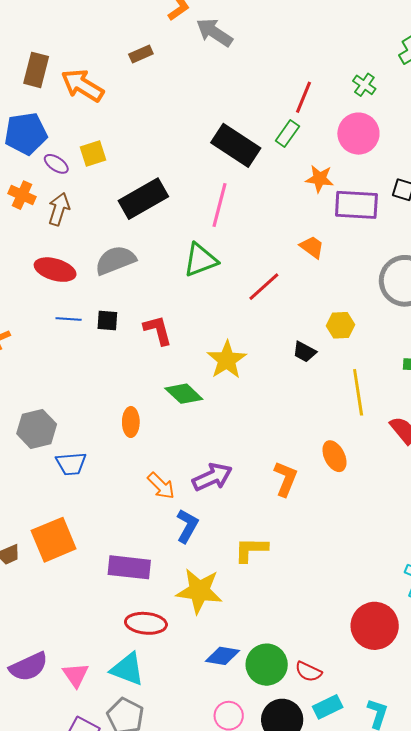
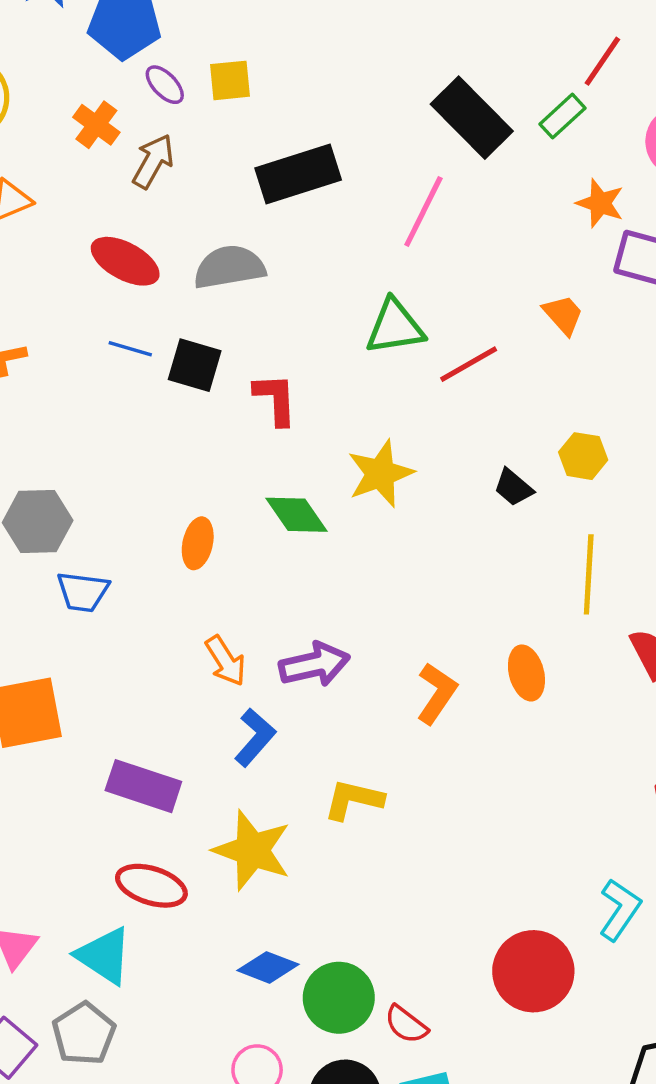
green triangle: (201, 260) -> (395, 327), moved
black square: (107, 320) -> (195, 365), size x1.4

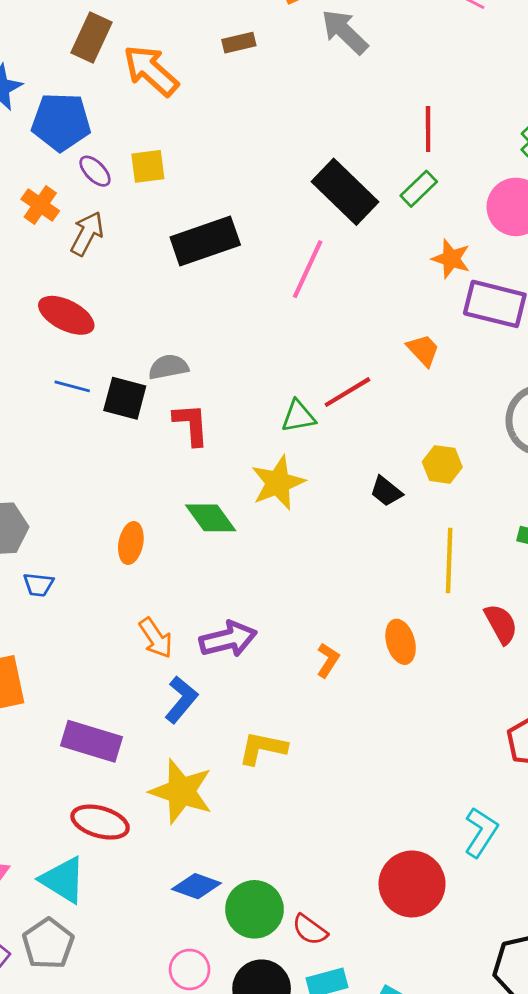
red line: (602, 61) -> (428, 129), moved, turned -33
gray semicircle: (229, 267) -> (168, 367), moved, size x0.7
green triangle: (395, 327) -> (298, 416), moved, size x0.7
blue trapezoid: (83, 592) -> (38, 585), size x0.7
orange L-shape: (437, 693) -> (328, 660), size x0.7

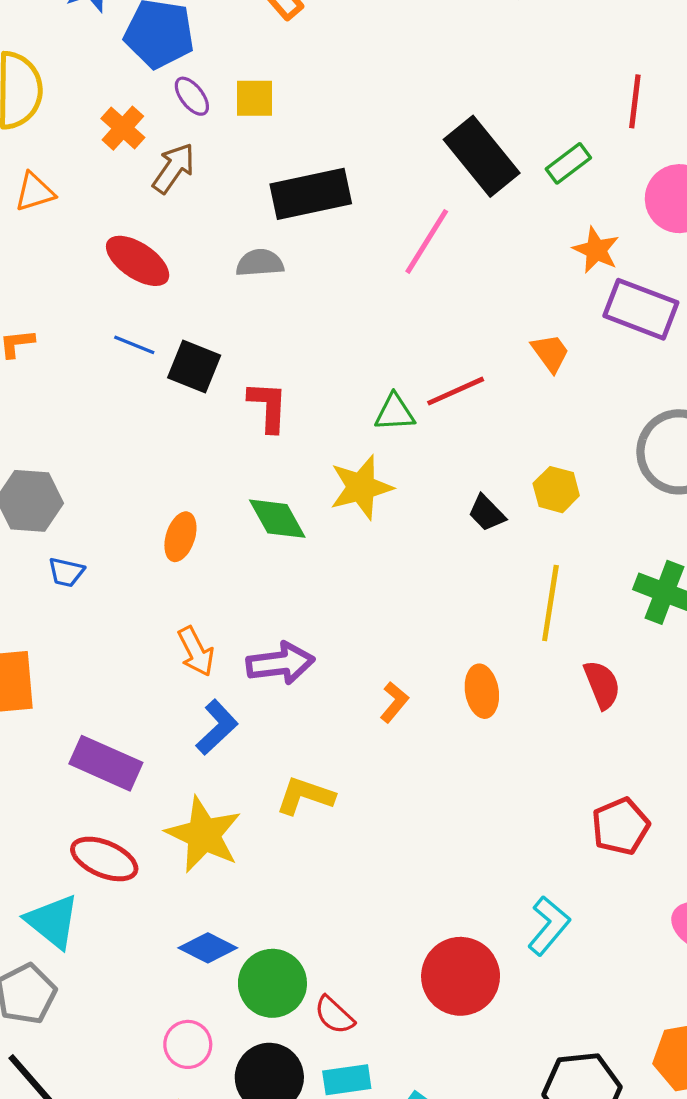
red line: (428, 129) -> (635, 101), moved
gray semicircle: (168, 367) -> (260, 263), moved

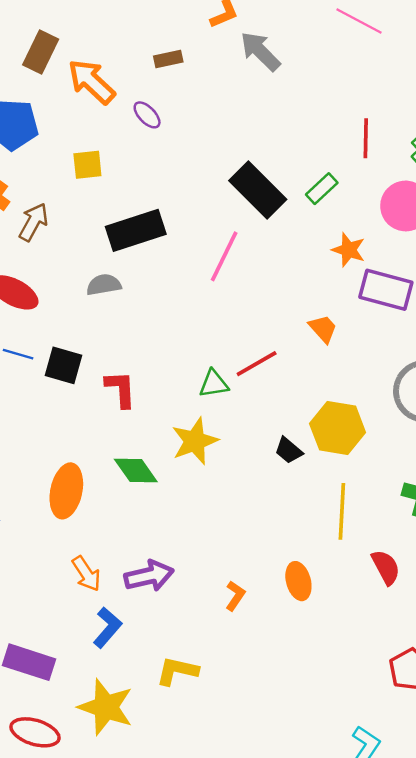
purple ellipse: (192, 96) -> (147, 115), moved
yellow hexagon: (556, 490) -> (338, 428), size x1.6
orange ellipse: (180, 537) -> (66, 491), size x1.5

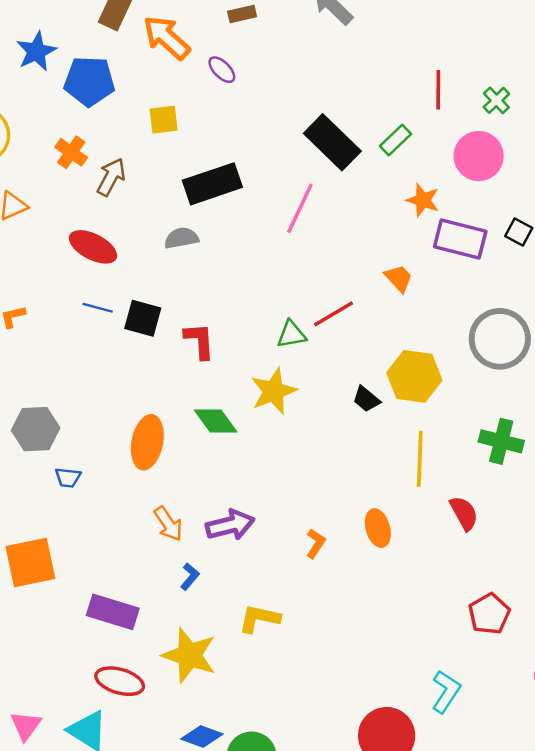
blue L-shape: (107, 627) -> (190, 577), size x0.7

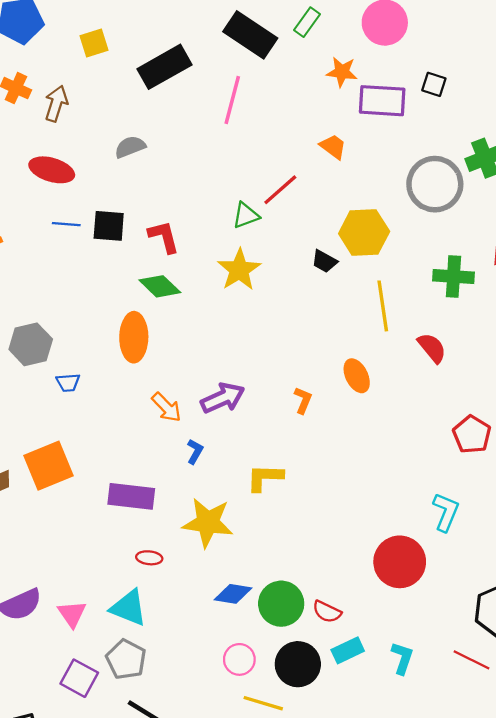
black rectangle: (212, 184) -> (165, 67), moved
green diamond: (216, 421) -> (160, 286), moved
red ellipse: (120, 681) -> (149, 558), size x0.6

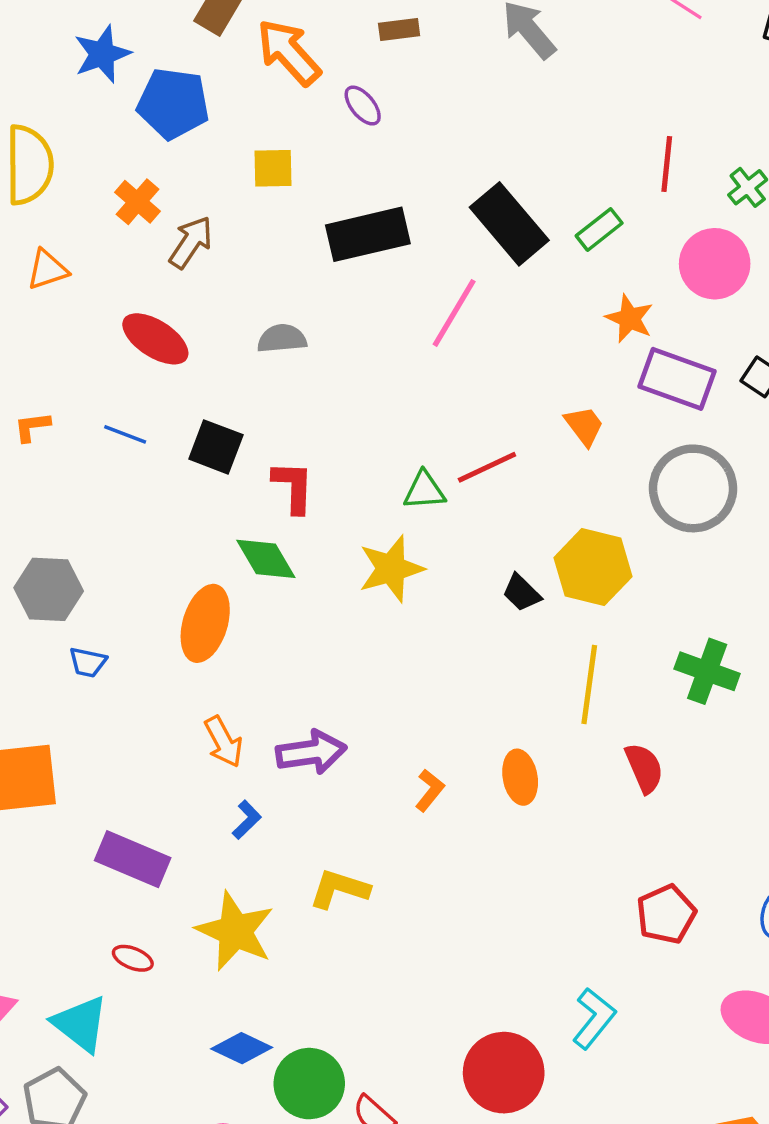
gray circle: (435, 184) -> (693, 488), moved
blue line: (66, 224) -> (125, 434), moved

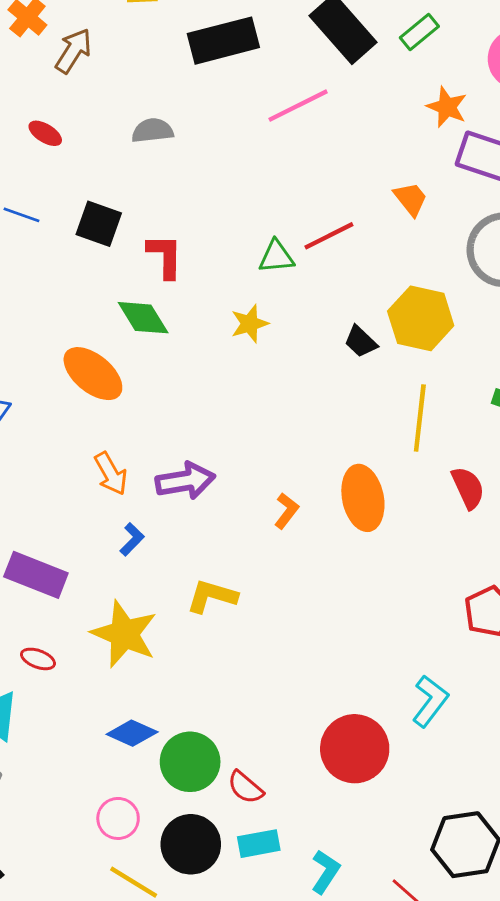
pink line: (454, 313) -> (298, 106), turned 34
red ellipse: (155, 339) -> (45, 133), size x0.6
yellow star: (391, 569) -> (250, 324), size x0.7
orange ellipse: (205, 623) -> (93, 374), turned -66
orange ellipse: (520, 777) -> (363, 498), size x1.4

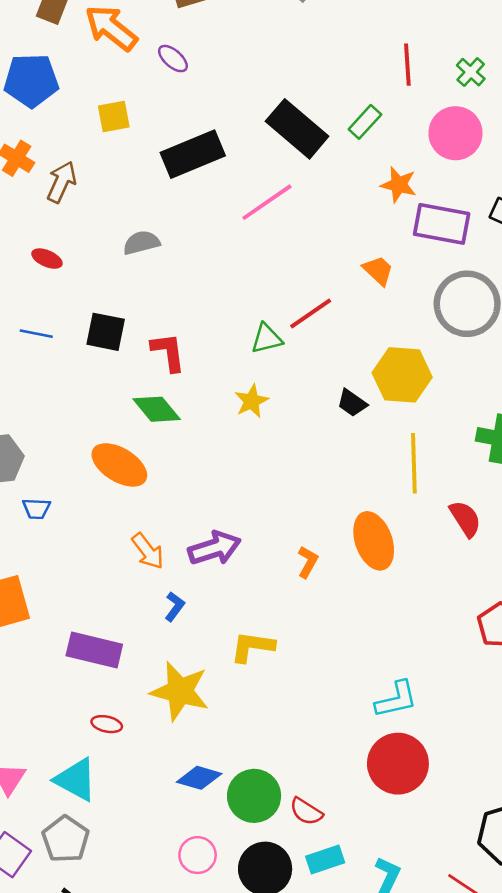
cyan L-shape: (430, 701) -> (396, 699), moved, turned 48

